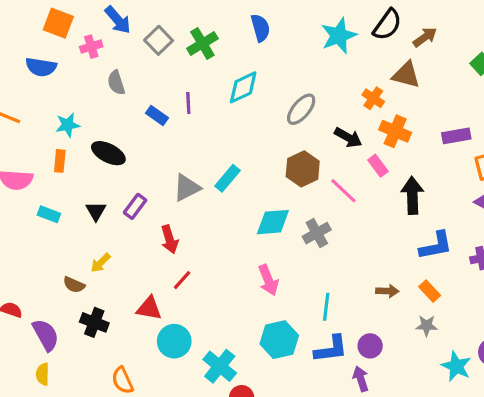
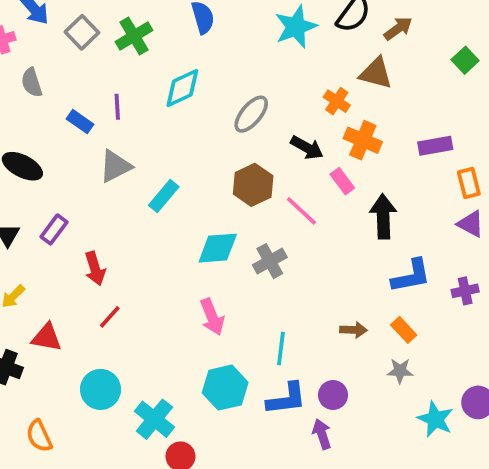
gray triangle: (187, 188) -> (115, 166), moved
red triangle: (149, 308) -> (47, 337), moved

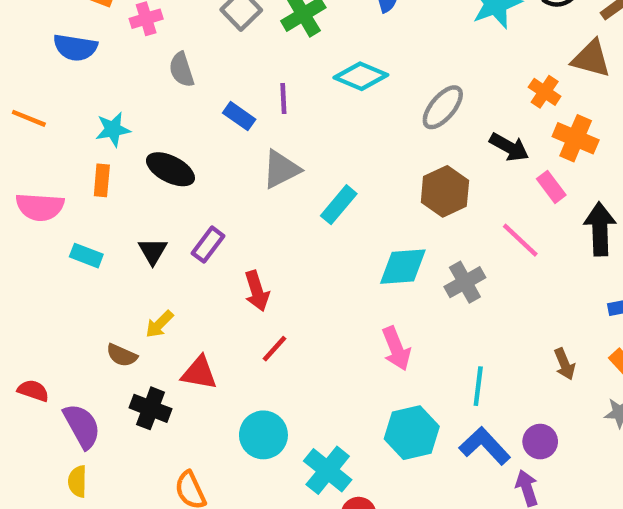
cyan diamond: (182, 88) -> (361, 76), turned 48
pink line: (301, 211) -> (520, 240), moved
brown arrow: (353, 330) -> (565, 364), turned 65
blue L-shape: (287, 399) -> (485, 446), turned -126

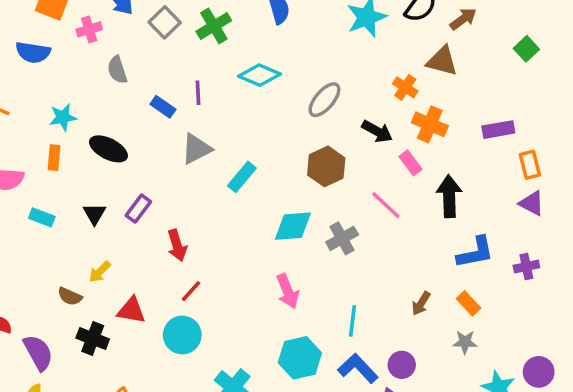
brown arrow: (565, 364) -> (421, 303), turned 55
cyan circle: (263, 435) -> (182, 335), moved

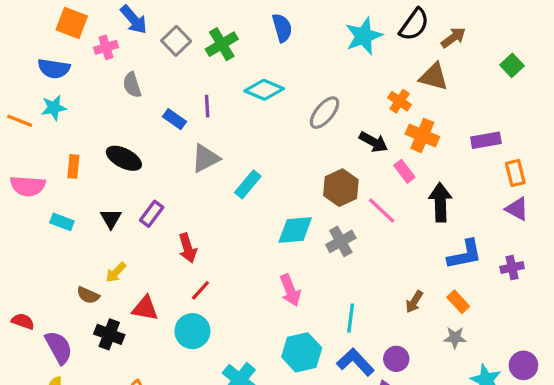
cyan star: (63, 117) -> (54, 108), moved
brown hexagon: (326, 166) -> (341, 188), moved

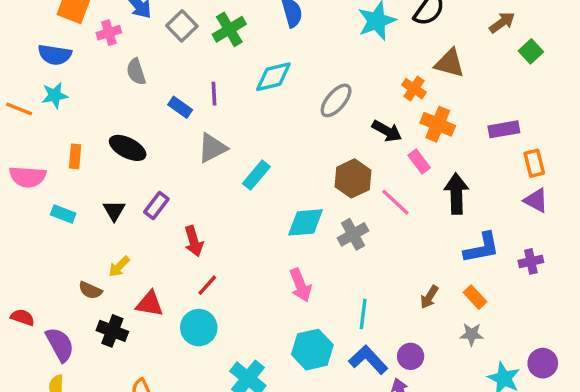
brown arrow: (453, 38) -> (502, 23), moved
cyan diamond: (264, 90) -> (273, 77), turned -36

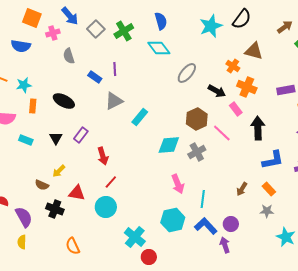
cyan diamond: (273, 77) -> (159, 48), moved, turned 65
cyan star: (55, 95) -> (24, 85), moved
pink arrow: (300, 285) -> (178, 184), moved

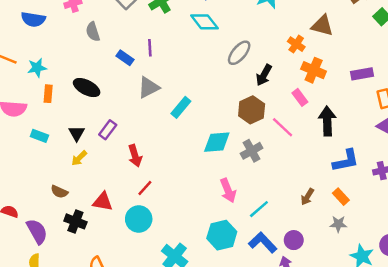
black arrow: (217, 91) -> (264, 75), moved, turned 90
yellow arrow: (59, 171) -> (79, 158), moved
cyan line: (203, 199) -> (259, 209), turned 42

